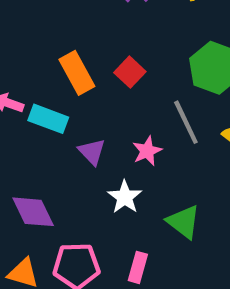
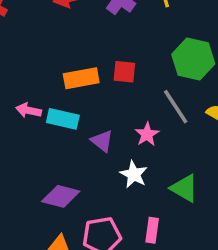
red square: (130, 72) -> (124, 72), turned -30
orange rectangle: (77, 73) -> (81, 78), turned -64
purple diamond: (33, 212) -> (61, 196), turned -42

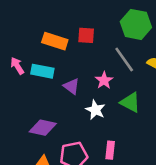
orange rectangle: (81, 78) -> (55, 41), turned 30
pink arrow: (28, 110) -> (17, 66), turned 48
green triangle: (184, 188) -> (130, 102), moved

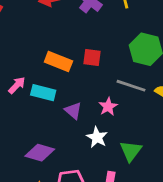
gray line: (124, 60) -> (131, 86), turned -40
pink arrow: (17, 66) -> (17, 85), turned 72
green triangle: (130, 102) -> (131, 151), moved, turned 35

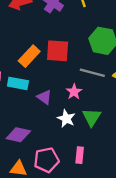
red square: (92, 58) -> (58, 51), size x1.5
orange rectangle: (58, 62) -> (29, 56), turned -65
green triangle: (131, 151) -> (92, 117), moved

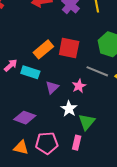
purple triangle: (44, 97) -> (52, 87), turned 32
green triangle: (92, 117) -> (87, 122), moved

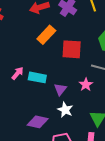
orange rectangle: (43, 49) -> (46, 35), moved
white star: (69, 109) -> (65, 110), moved

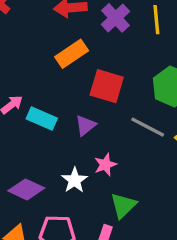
pink star: (86, 85) -> (105, 165), moved
purple triangle: (60, 89) -> (86, 125), moved

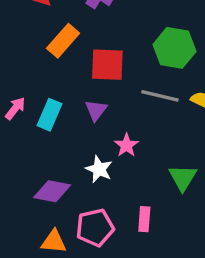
cyan rectangle: (42, 119) -> (50, 115), turned -76
green triangle: (123, 205) -> (183, 178), moved

